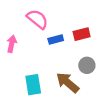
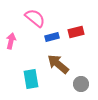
gray circle: (87, 65) -> (81, 84), moved
brown arrow: (68, 83) -> (58, 64), moved

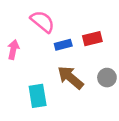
gray circle: (81, 84) -> (107, 78), moved

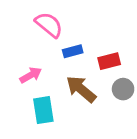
red rectangle: (92, 39) -> (109, 61), moved
pink arrow: (13, 50) -> (31, 75), moved, turned 48

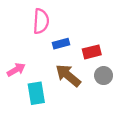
pink semicircle: (49, 25) -> (41, 21), turned 55
pink arrow: (31, 75) -> (16, 70), moved

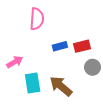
blue rectangle: (61, 44) -> (60, 46), moved
brown arrow: (68, 76) -> (61, 86), moved

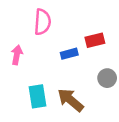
red rectangle: (82, 46) -> (95, 40), moved
pink arrow: (15, 62) -> (17, 55), moved, turned -49

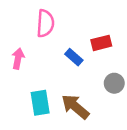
blue rectangle: (69, 54) -> (74, 57), turned 56

